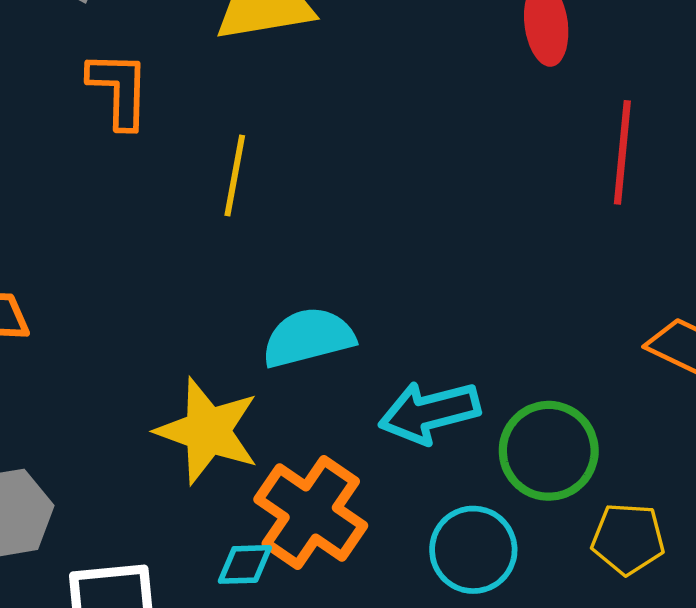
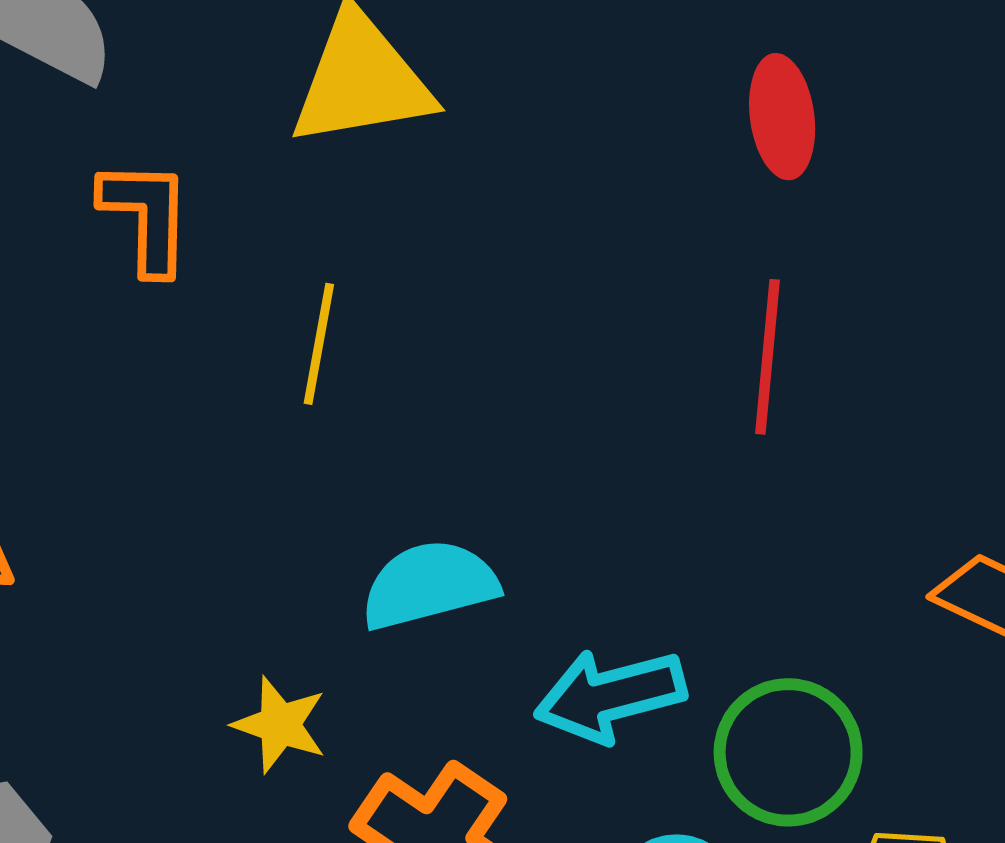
red line: (622, 152) -> (768, 357), moved
yellow star: (208, 431) -> (280, 725), size x0.6

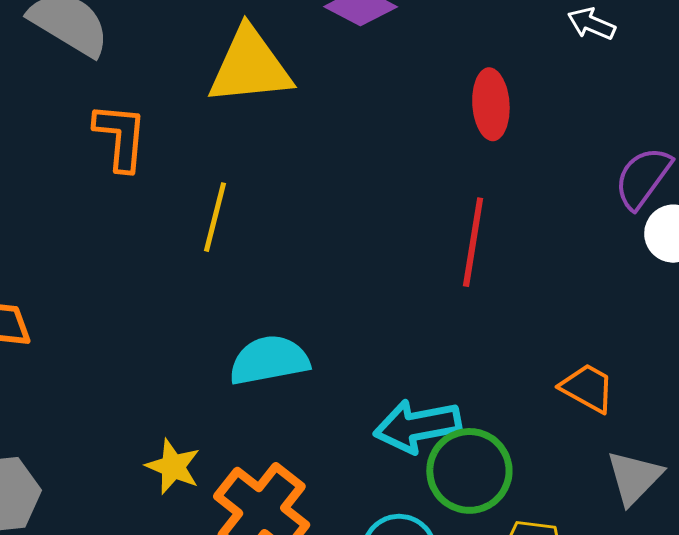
cyan arrow: (610, 696) -> (417, 426), moved
yellow star: (280, 725) -> (173, 467), moved

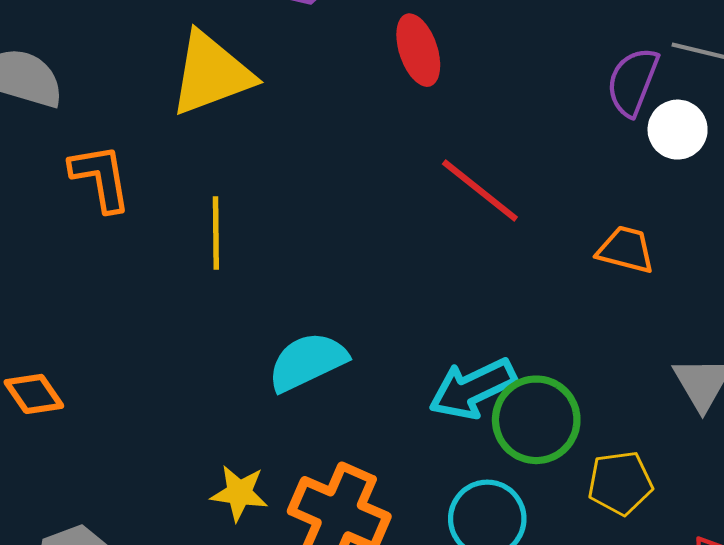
red ellipse: (491, 104) -> (418, 50), moved
red line: (473, 242) -> (480, 190), turned -46
orange trapezoid: (587, 388) -> (626, 250), moved

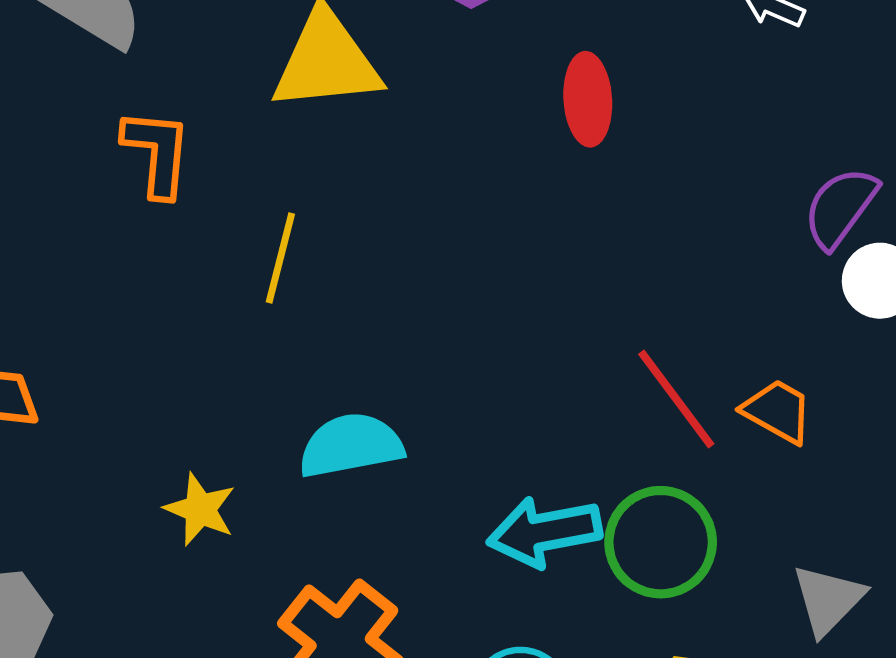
red line: (480, 190) -> (676, 399), moved
green circle: (536, 420) -> (661, 542), moved
yellow star: (239, 493) -> (200, 509), moved

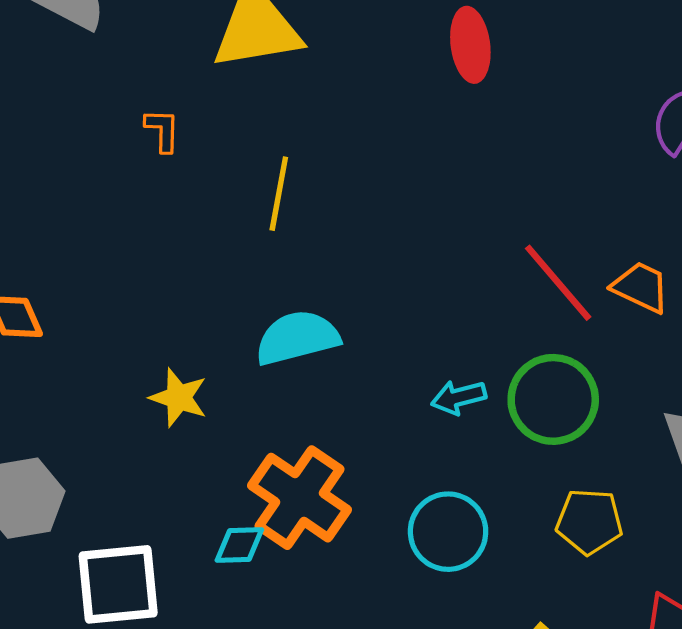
orange L-shape: (157, 153) -> (162, 130), moved, size x0.6
yellow line: (280, 258) -> (279, 194), moved
cyan arrow: (544, 532) -> (459, 397), size x0.6

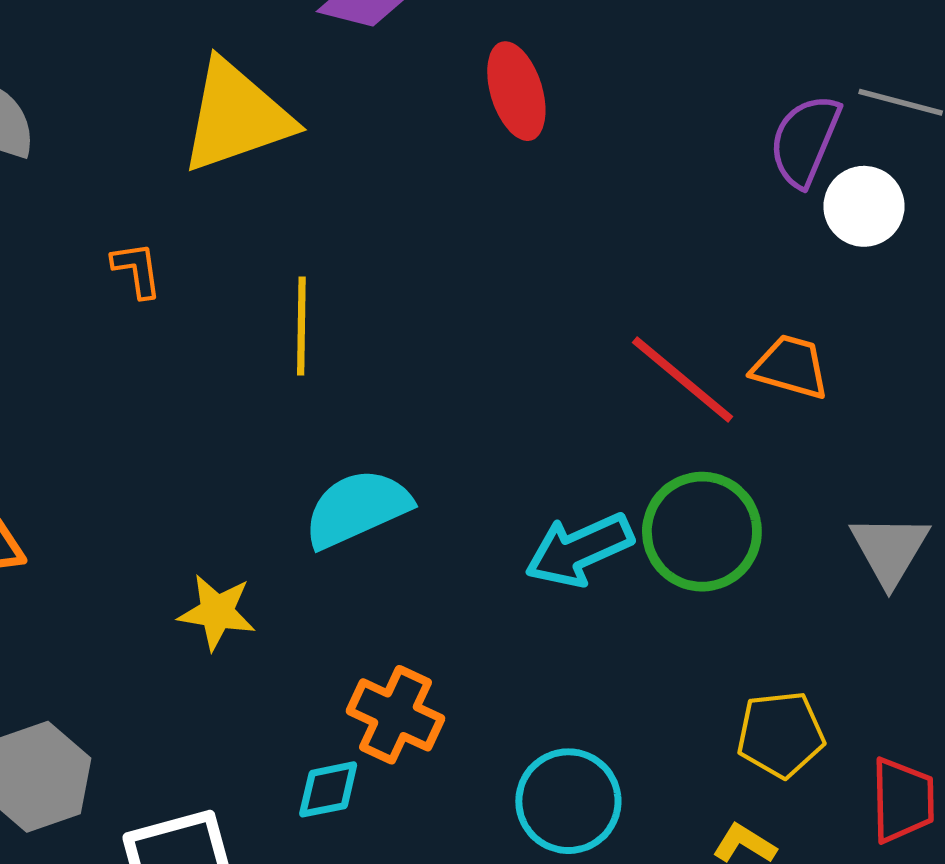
cyan arrow: (459, 397) -> (579, 550), size x1.5
orange cross: (300, 498) -> (395, 715), size x0.7
yellow pentagon: (589, 521) -> (781, 734), moved
cyan circle: (448, 532) -> (568, 801), moved

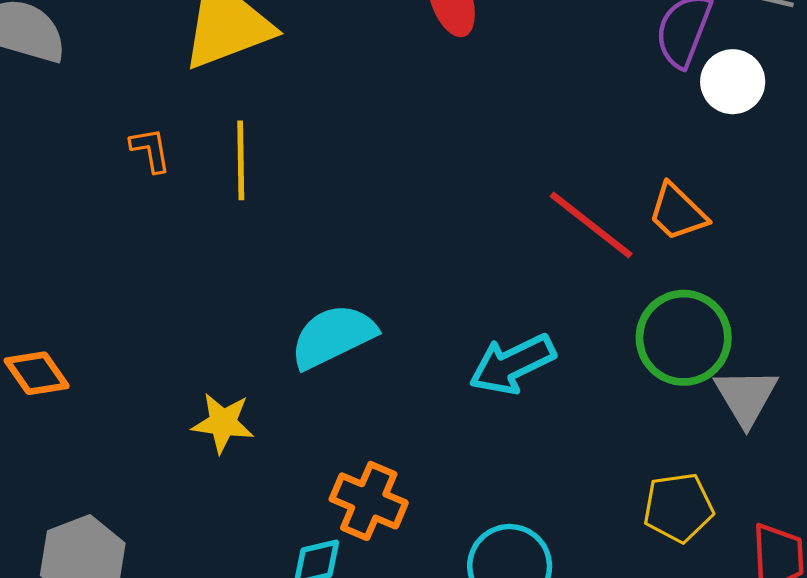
yellow line: (301, 326) -> (241, 160), moved
orange trapezoid: (790, 367) -> (678, 212), turned -150
green circle: (702, 532) -> (684, 338), moved
gray triangle: (890, 550) -> (746, 397), moved

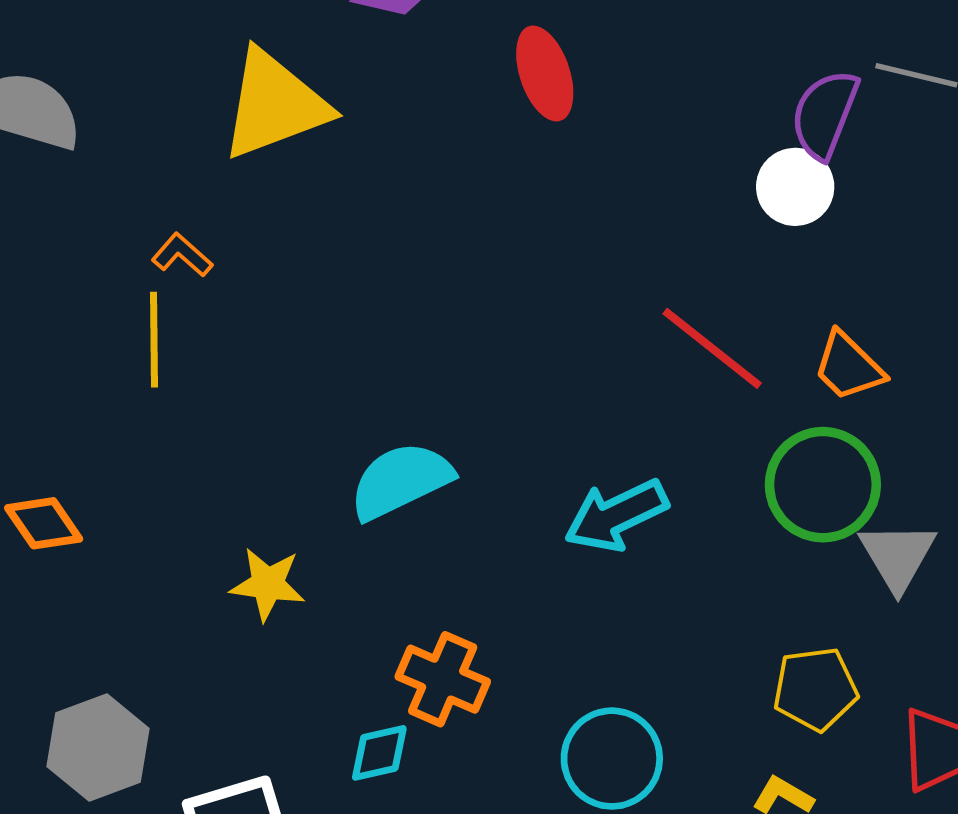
white circle: (733, 82) -> (795, 187), moved
orange L-shape: (150, 150) -> (182, 255), turned -39
yellow line: (241, 160) -> (154, 340), moved
orange trapezoid: (678, 212) -> (848, 366), moved

